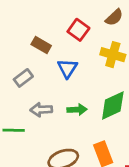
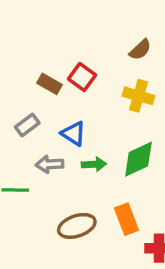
red square: (78, 30) -> (82, 77), moved
blue triangle: (67, 68) -> (73, 134), moved, turned -30

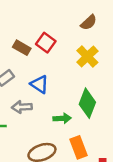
yellow cross: (138, 96) -> (87, 57), turned 30
green diamond: (138, 159) -> (87, 103), turned -44
green arrow: (94, 164) -> (62, 118), moved

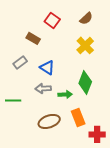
red square: (46, 43) -> (52, 20), moved
gray arrow: (22, 107) -> (43, 88), moved

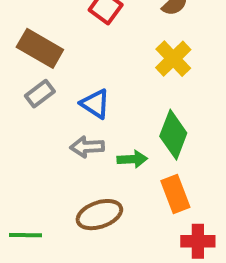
brown rectangle: (33, 38) -> (40, 48), moved, size x1.5
green line: (13, 100) -> (26, 235), moved
orange rectangle: (78, 117) -> (175, 194), moved

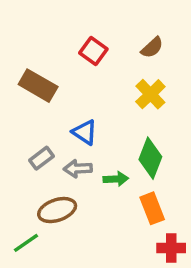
gray rectangle: (40, 94) -> (41, 158), moved
brown ellipse: (99, 215) -> (57, 210), moved
green line: (26, 235) -> (26, 243), turned -36

